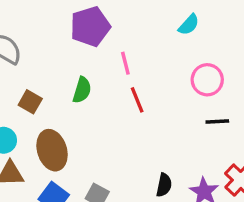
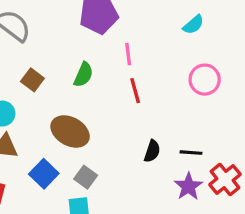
black line: (217, 121) -> (191, 153), moved
brown ellipse: (52, 150) -> (70, 131), moved, turned -51
black semicircle: (164, 185) -> (152, 151), moved

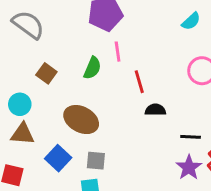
pink line: (128, 54) -> (118, 52), moved
black semicircle: (152, 151) -> (155, 110), moved, turned -108
gray square: (86, 177) -> (96, 161), turned -30

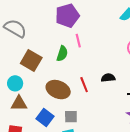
brown square: (46, 73) -> (31, 60), size x1.5
red line: (139, 82) -> (84, 85), moved

